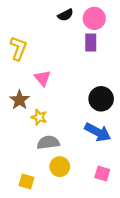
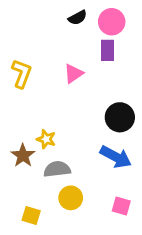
yellow L-shape: (18, 48) -> (22, 74), moved
pink triangle: (43, 78) -> (73, 74), moved, turned 36
brown star: (20, 100) -> (23, 156), moved

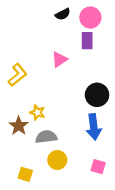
yellow L-shape: (22, 74) -> (18, 75), moved, turned 30
blue arrow: (116, 157) -> (94, 127), turned 55

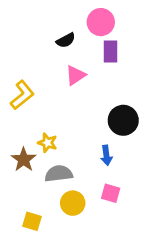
black semicircle: (63, 14) -> (66, 40), moved
pink circle: (90, 18) -> (101, 22), moved
blue arrow: (94, 127) -> (106, 155), moved, size x0.6
pink square: (98, 167) -> (111, 193), moved

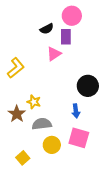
purple rectangle: (111, 52) -> (66, 37), moved
pink square: (111, 193) -> (79, 138), size x1.5
yellow square: (32, 221) -> (23, 158), turned 32

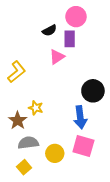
blue arrow: (76, 111) -> (80, 117), size x1.5
gray semicircle: (42, 124) -> (28, 143), moved

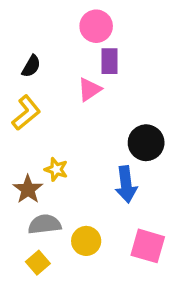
pink circle: (76, 17) -> (96, 26), moved
black semicircle: (49, 30) -> (31, 66), moved, turned -32
pink square: (83, 146) -> (148, 246), moved

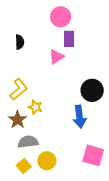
black semicircle: (31, 66) -> (20, 42), turned -32
yellow L-shape: (26, 113) -> (19, 89), moved
yellow circle: (86, 241) -> (47, 161), moved

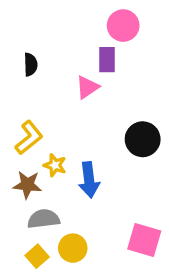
pink circle: (61, 17) -> (123, 26), moved
blue arrow: (79, 117) -> (89, 180), moved
brown star: (18, 120) -> (27, 185), turned -30

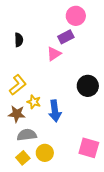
purple rectangle: (107, 60) -> (66, 37), turned 63

